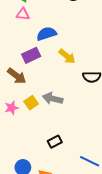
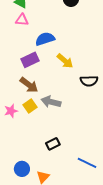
brown arrow: (17, 76) -> (29, 85), moved

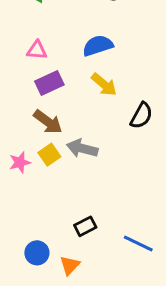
pink triangle: (22, 20) -> (37, 50), moved
blue semicircle: (45, 39) -> (98, 46), moved
black semicircle: (89, 81) -> (141, 116), turned -60
black rectangle: (53, 144) -> (85, 226), moved

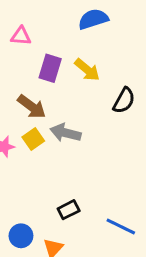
blue semicircle: (98, 46) -> (93, 19), moved
purple rectangle: (49, 83) -> (50, 68), moved, turned -48

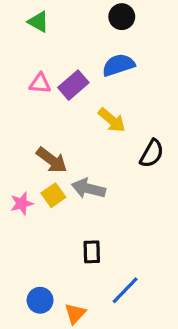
purple rectangle: (50, 68) -> (73, 85), moved, turned 32
black rectangle: (69, 210) -> (92, 252), moved, turned -65
blue line: (121, 227) -> (125, 290), moved, turned -72

